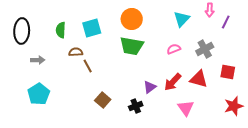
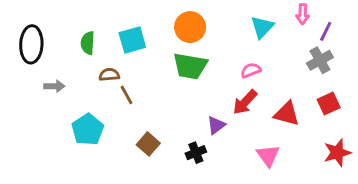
gray cross: (205, 49) -> (320, 60), moved
red square: (228, 72) -> (329, 104), turned -35
red arrow: (173, 82) -> (245, 102), moved
cyan pentagon: (39, 94) -> (88, 130), moved

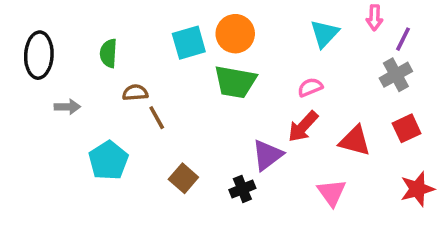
cyan square: (132, 40) -> (189, 43), moved
purple triangle: (216, 125) -> (267, 155), size x1.4

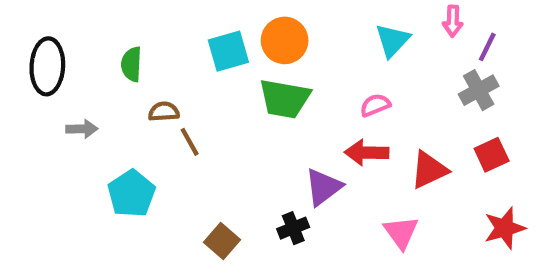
red arrow: (303, 126) -> (367, 153), turned 48
red triangle: (355, 141) -> (429, 170), turned -40
brown square: (183, 178) -> (222, 241), moved

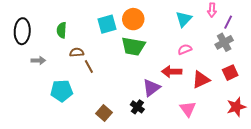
pink semicircle: (375, 105) -> (185, 49), moved
cyan pentagon: (131, 194) -> (62, 91), turned 30
black cross: (293, 228) -> (137, 107), turned -32

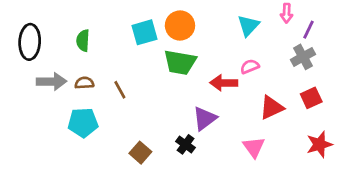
brown semicircle: (77, 52) -> (84, 83), moved
gray arrow: (38, 60) -> (52, 82), size x1.5
red arrow: (172, 72) -> (224, 83), moved

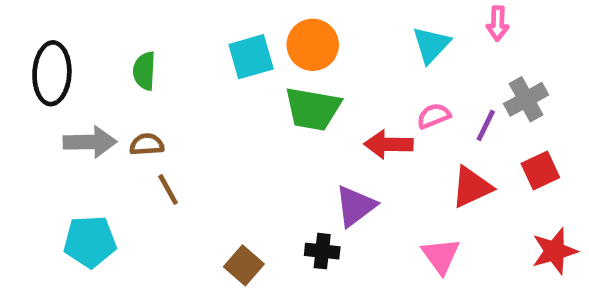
purple line: (308, 30) -> (486, 125), moved
brown line: (120, 90) -> (168, 189), moved
cyan pentagon: (83, 123) -> (90, 242), moved
black cross: (185, 144) -> (322, 251), turned -30

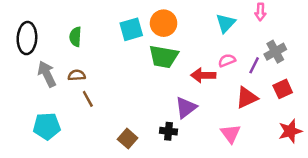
gray arrow: (90, 142) -> (47, 74), turned -115

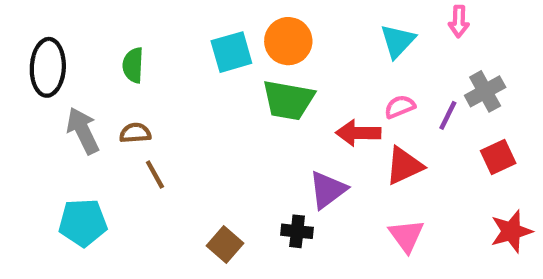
red triangle: (247, 98) -> (404, 166), moved

